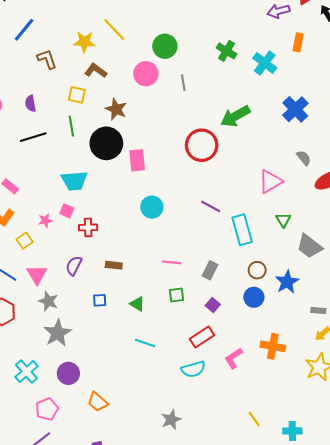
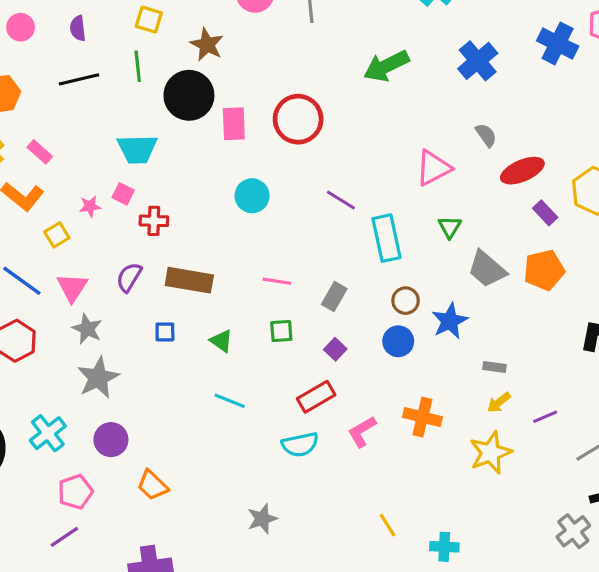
red circle: (202, 145) -> (298, 119), moved
brown rectangle: (114, 265) -> (189, 280), size x1.8

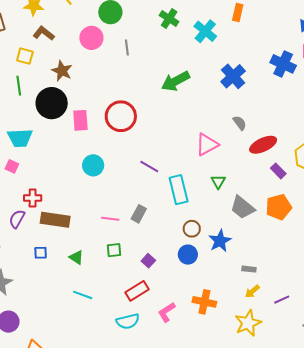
red cross: (154, 221) -> (33, 198), moved
gray rectangle: (334, 297) -> (139, 214), moved

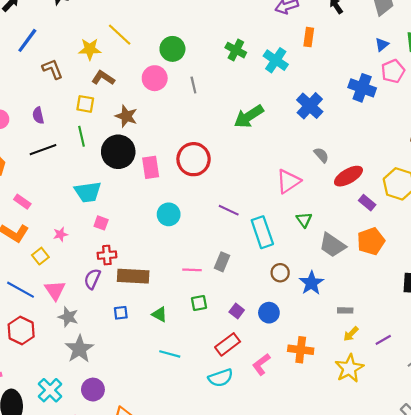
pink square: (12, 166) -> (101, 223), moved
blue circle: (188, 255) -> (269, 313), moved

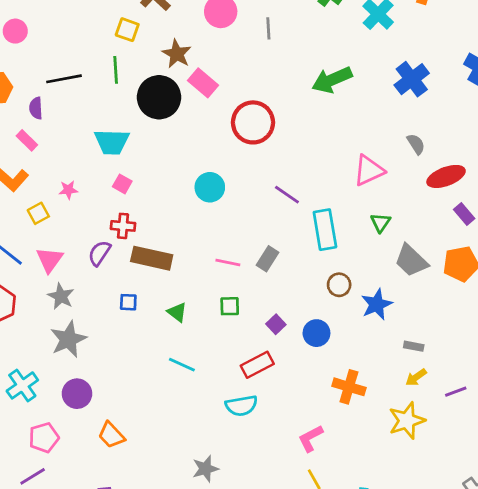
purple semicircle: (38, 115) -> (36, 108), moved
pink rectangle: (151, 167) -> (203, 83), moved, turned -50
pink L-shape: (261, 364) -> (311, 438), moved

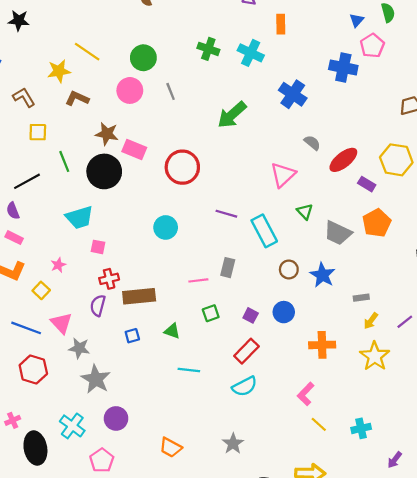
yellow square: (127, 30) -> (38, 132), moved
orange trapezoid: (111, 435) -> (171, 447), moved

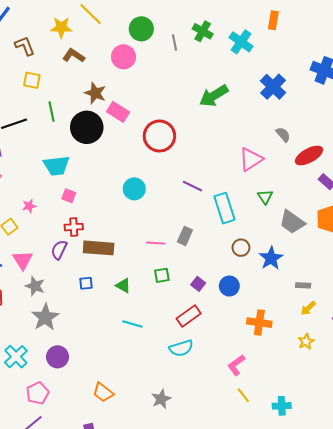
gray line: (171, 91) -> (174, 43), moved
yellow star: (375, 356) -> (306, 342), size x0.6

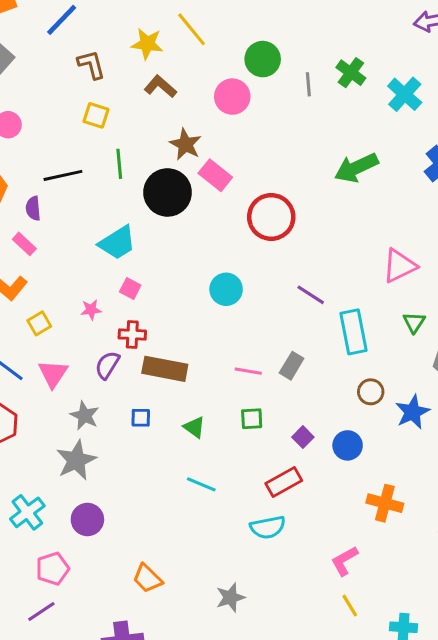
cyan trapezoid: (56, 166) -> (117, 243), turned -32
pink star: (29, 206) -> (91, 310), moved
gray star: (35, 286) -> (85, 416), moved

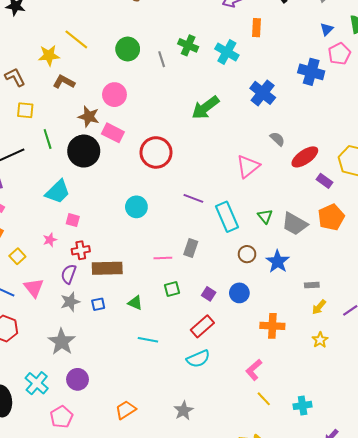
pink circle: (232, 97) -> (114, 95), moved
green triangle: (414, 322) -> (265, 216), moved
gray star: (85, 416) -> (70, 302), moved, turned -30
orange trapezoid: (147, 578) -> (126, 410), turned 115

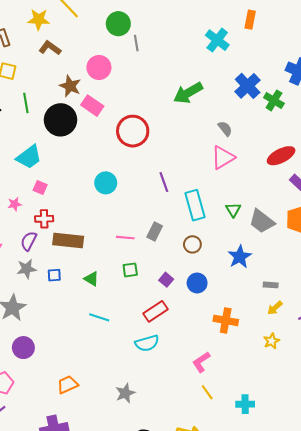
green cross: (188, 45) -> (274, 100), moved
gray line: (162, 59) -> (136, 43), moved
gray semicircle: (277, 139) -> (225, 129), moved
purple line: (193, 198) -> (164, 182), turned 42
brown circle: (247, 254) -> (192, 244), moved

